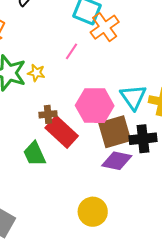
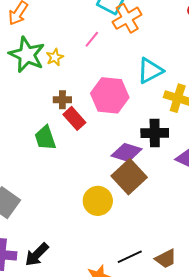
yellow star: (36, 73) -> (55, 57), turned 30
cyan triangle: (133, 97) -> (150, 71), moved, turned 32
red rectangle: (62, 132) -> (74, 118), size x0.7
brown square: (115, 132) -> (129, 177), moved, turned -32

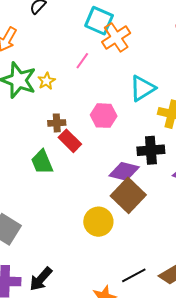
pink hexagon: (110, 95) -> (104, 116), size x0.7

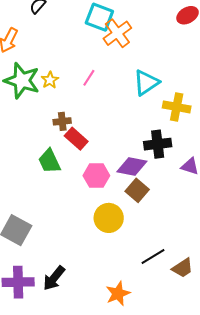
pink line: (82, 61) -> (89, 78), moved
pink hexagon: (104, 116) -> (96, 176), moved
brown square: (128, 195) -> (137, 190), size x0.7
black line: (134, 275) -> (153, 257), moved

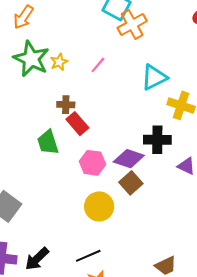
black line: (153, 257) -> (88, 256), moved

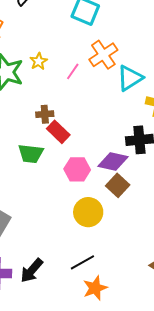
orange cross: (132, 24) -> (103, 55), moved
yellow star: (59, 62) -> (39, 61), moved
green trapezoid: (48, 142) -> (31, 154), turned -60

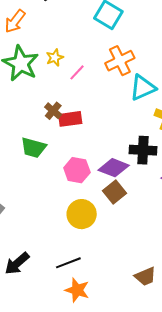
pink line: (73, 71) -> (77, 72), moved
brown cross: (45, 114) -> (53, 111), turned 36
red rectangle: (58, 132) -> (70, 119), moved, turned -60
orange star: (95, 288) -> (77, 290), turned 30

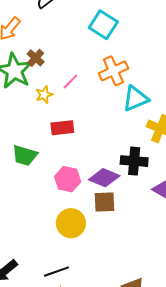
yellow star: (55, 58) -> (44, 95), moved
brown cross: (53, 111) -> (36, 58), moved
brown square: (115, 192) -> (105, 202), turned 35

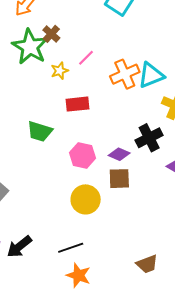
orange cross: (113, 71) -> (125, 74), moved
black cross: (134, 161) -> (149, 138), turned -32
purple diamond: (104, 178) -> (119, 154), size x0.7

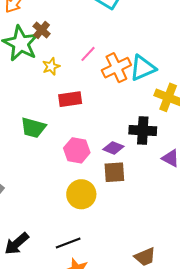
pink line: (86, 58) -> (88, 54), moved
black cross: (149, 138) -> (143, 130), turned 32

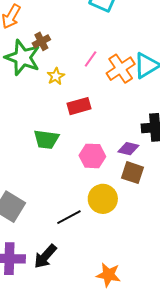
brown cross: (42, 30) -> (41, 41), turned 30
brown square: (114, 172) -> (133, 173), turned 30
black line: (68, 243) -> (69, 217), moved

